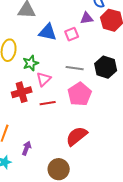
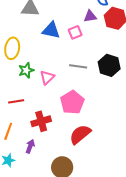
green star: (31, 63) -> (26, 70), moved
red cross: (22, 92) -> (41, 121), moved
pink pentagon: (80, 94) -> (72, 102), moved
red line: (48, 103) -> (16, 101), moved

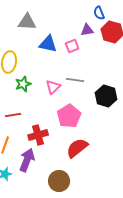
black hexagon: (109, 65) -> (106, 96), moved
pink triangle: (47, 77) -> (53, 87), moved
purple arrow: (30, 146) -> (27, 160), size x1.6

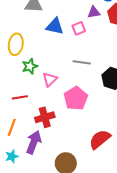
pink triangle: (53, 87) -> (50, 79), moved
red semicircle: (77, 148) -> (100, 139), moved

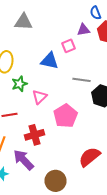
blue triangle: (55, 26) -> (50, 61), moved
gray line: (82, 62) -> (82, 80), moved
purple arrow: (34, 142) -> (24, 160), turned -65

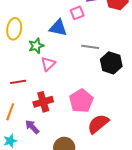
green star: (20, 84) -> (36, 46), moved
pink pentagon: (66, 116) -> (81, 101), moved
purple arrow: (24, 160) -> (32, 127), size x0.7

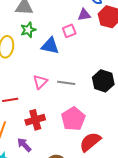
green star: (36, 46) -> (28, 30), moved
gray line: (90, 47) -> (66, 83), moved

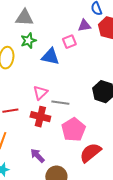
gray line: (66, 83) -> (60, 103), moved
red cross: (35, 120) -> (40, 117), moved, turned 30
purple arrow: (24, 145) -> (37, 156), moved

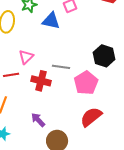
pink triangle: (40, 93) -> (26, 57), moved
pink pentagon: (73, 130) -> (86, 83), moved

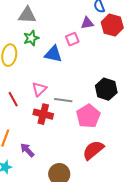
pink triangle: (26, 57) -> (39, 89), moved
red line: (11, 75) -> (13, 99), moved, turned 70
purple arrow: (38, 120) -> (27, 150), moved

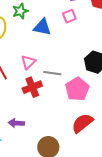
pink square: (72, 39) -> (69, 16), moved
red cross: (43, 114) -> (32, 87), turned -36
purple arrow: (27, 150) -> (16, 123), turned -42

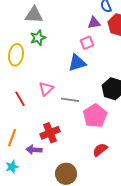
blue triangle: (42, 27) -> (77, 63), moved, turned -30
red cross: (32, 87) -> (50, 133), moved
red semicircle: (82, 123) -> (100, 150), size x0.7

